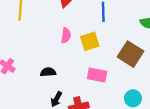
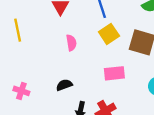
yellow square: (90, 41) -> (109, 34), moved

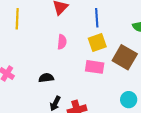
pink rectangle: (114, 73) -> (95, 67), moved

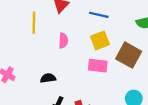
blue line: (97, 18) -> (99, 15), turned -72
yellow line: (17, 19) -> (34, 23), moved

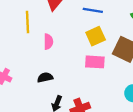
pink semicircle: (63, 41) -> (48, 42), moved

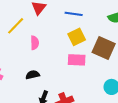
yellow line: (28, 22) -> (16, 26), turned 48

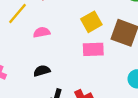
pink semicircle: (35, 43) -> (42, 32), turned -96

